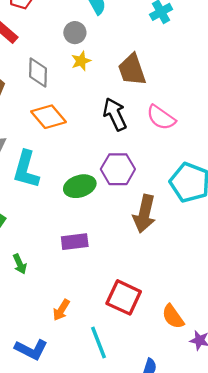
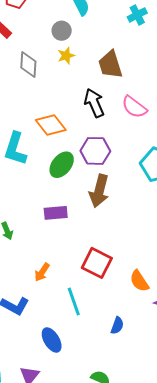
orange diamond: (48, 117) -> (51, 125), moved
green ellipse: (80, 186) -> (62, 165), turned -36
brown arrow: (144, 214) -> (99, 191), moved

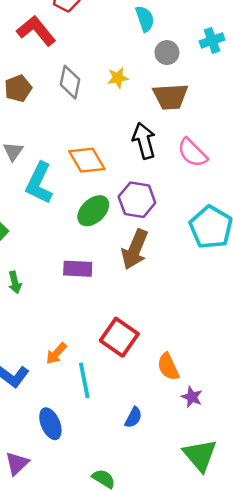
gray circle: (62, 31) -> (167, 53), moved
brown trapezoid: (110, 65) -> (170, 97), turned -84
orange arrow: (42, 272) -> (56, 353), moved

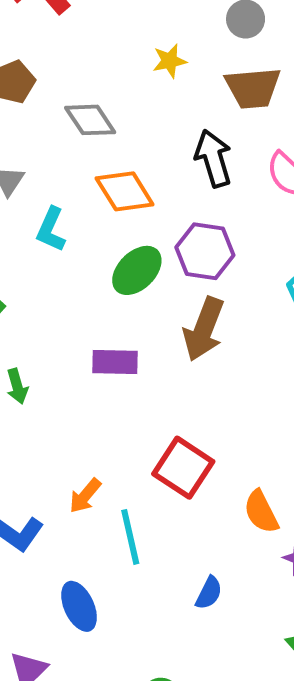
gray diamond: (70, 82) -> (90, 120), moved, turned -44
cyan L-shape: (39, 183) -> (51, 229), size x0.7

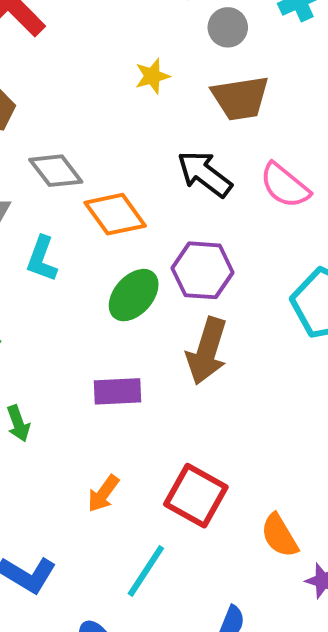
gray diamond: (90, 120) -> (56, 171), moved
black arrow: (213, 158) -> (205, 174), turned -32
orange arrow: (85, 496) -> (103, 494), moved
cyan line: (130, 537) -> (146, 571), turned 50

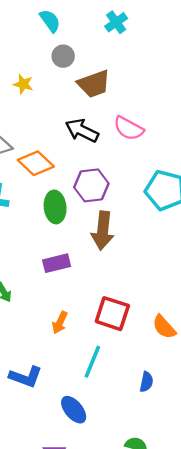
gray circle: (228, 27) -> (63, 56), moved
yellow star: (152, 76) -> (23, 84), moved, turned -30
green ellipse: (134, 295) -> (55, 207), turned -36

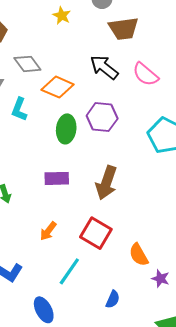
orange diamond: (36, 163) -> (58, 87), turned -32
brown arrow: (103, 231) -> (106, 183), moved

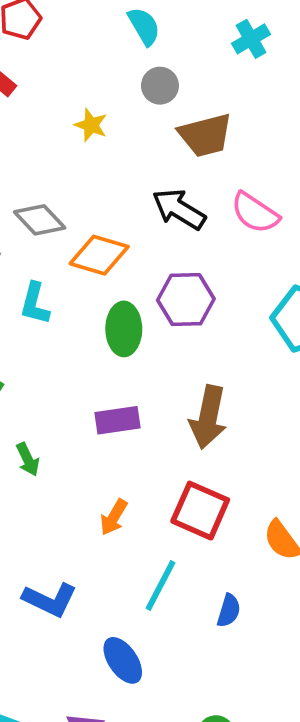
blue semicircle: (113, 299) -> (229, 611), moved

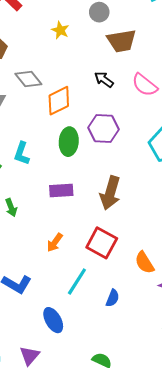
black arrow: (179, 209) -> (104, 80), size x0.7
orange diamond: (99, 255) -> (59, 101), turned -48
cyan L-shape: (35, 304) -> (22, 153), moved

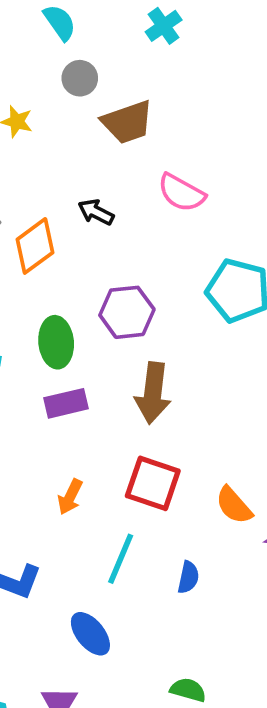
black arrow: (104, 80) -> (96, 212), moved
purple hexagon: (104, 129) -> (127, 312), moved
green ellipse: (69, 142) -> (56, 342), moved

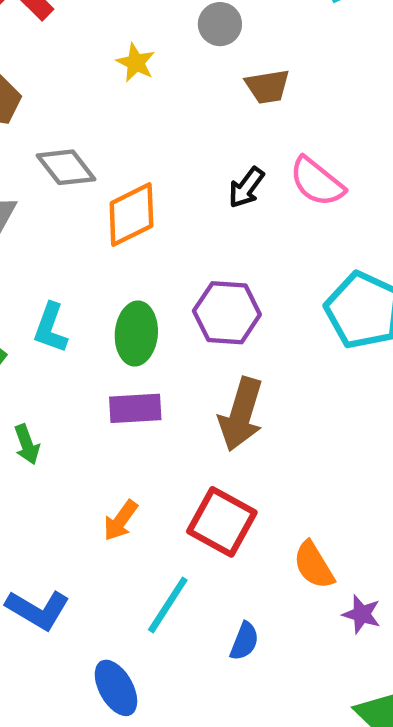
brown trapezoid: (128, 122) -> (268, 86), size x0.7
black arrow: (96, 212) -> (246, 187), moved, turned -90

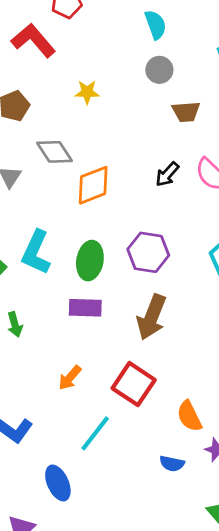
yellow star: (136, 63) -> (87, 92), moved, turned -30
cyan L-shape: (51, 328) -> (36, 252), size x1.4
blue semicircle: (244, 641) -> (172, 464), moved, turned 75

